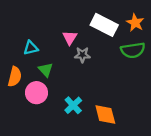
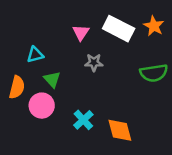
pink triangle: (70, 38) -> (81, 33), moved
green semicircle: (133, 50) -> (154, 73), moved

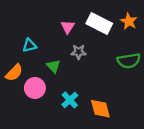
green triangle: (52, 79) -> (53, 66), moved
orange semicircle: (17, 87) -> (14, 73), turned 30

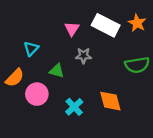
cyan triangle: (29, 45) -> (31, 49), turned -32
green triangle: (53, 66) -> (57, 71), turned -32
orange diamond: (100, 109) -> (110, 101), moved

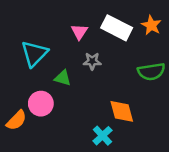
cyan triangle: (31, 49) -> (34, 54), size x1.6
orange semicircle: (15, 78) -> (16, 120), moved
cyan cross: (74, 107) -> (102, 136), moved

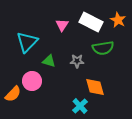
gray star: (92, 61) -> (77, 61), moved
green semicircle: (151, 72) -> (103, 48), moved

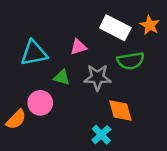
pink triangle: (62, 25) -> (78, 47), moved, turned 40
cyan triangle: (27, 42) -> (34, 53), turned 35
gray star: (77, 61) -> (97, 77), size x1.5

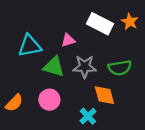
green semicircle: (131, 61) -> (120, 68), moved
green triangle: (62, 77) -> (54, 67), size x1.5
pink circle: (40, 103) -> (49, 100), moved

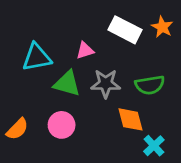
cyan cross: (88, 116) -> (154, 146), moved

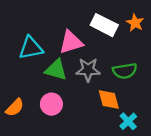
pink triangle: (85, 50) -> (71, 42), size x1.6

